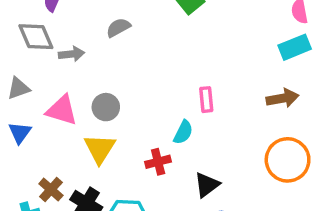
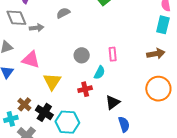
cyan rectangle: (295, 47) -> (163, 25), turned -54
gray circle: (106, 107) -> (82, 55), moved

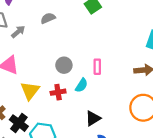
gray arrow: (37, 28) -> (18, 32), turned -40
red cross: (85, 89) -> (58, 92), moved

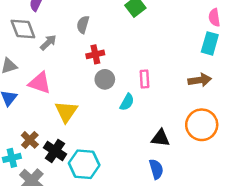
gray semicircle: (48, 18) -> (83, 25), turned -48
red cross: (58, 92) -> (95, 54), moved
black triangle: (93, 118) -> (160, 138), moved, turned 42

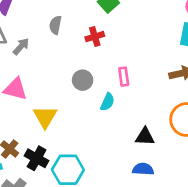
red cross: (95, 54) -> (95, 37), moved
blue semicircle: (156, 169) -> (143, 169), turned -66

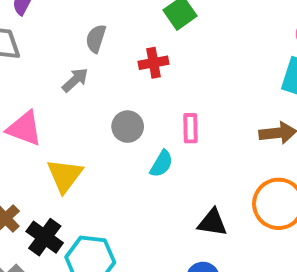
gray arrow: (21, 46) -> (75, 80), moved

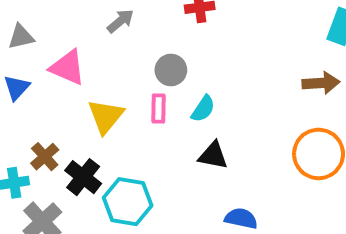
pink rectangle: (190, 128) -> (159, 108), moved
black triangle: (212, 223) -> (213, 155), moved

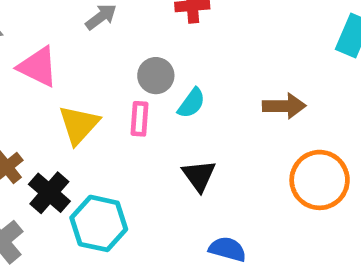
brown arrow: (321, 83) -> (284, 106), moved
cyan semicircle: (203, 109) -> (191, 103), moved
black triangle: (213, 155) -> (199, 176), turned 40

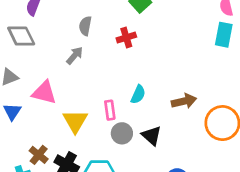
gray circle: (156, 76) -> (122, 133), moved
brown arrow: (284, 106) -> (184, 101), moved

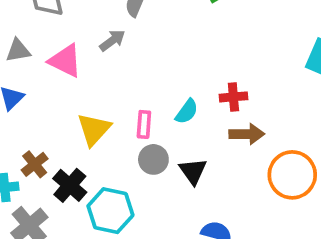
red cross: (126, 38) -> (233, 97), moved
pink triangle: (44, 93) -> (65, 61), moved

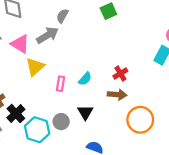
gray arrow: (112, 40) -> (47, 35), size x1.5
red cross: (233, 97) -> (120, 73), moved, turned -32
yellow triangle: (94, 129) -> (35, 67), moved
gray circle: (153, 159) -> (61, 122), moved

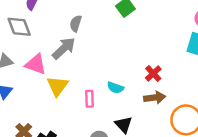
cyan semicircle: (85, 79) -> (115, 88), turned 80

